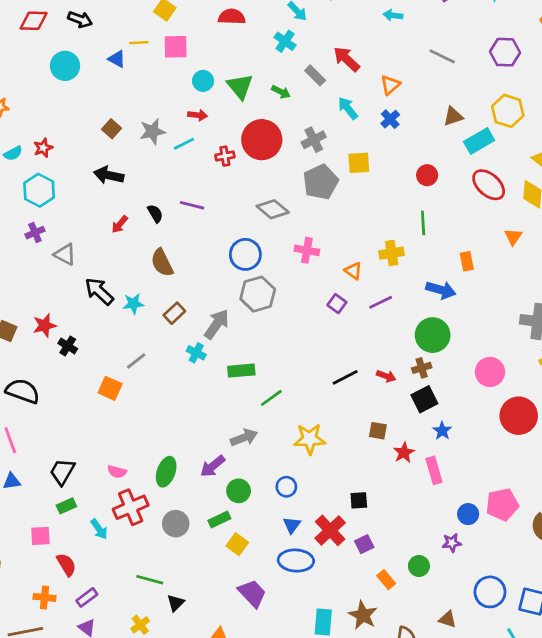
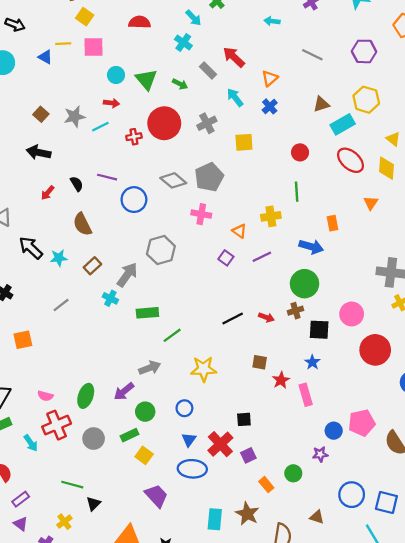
gray pentagon: (321, 182) -> (209, 177), moved
blue circle: (245, 254) -> (134, 200), moved
orange square: (110, 388) -> (23, 340), moved, turned -36
black square: (424, 399) -> (319, 330), moved, turned 30

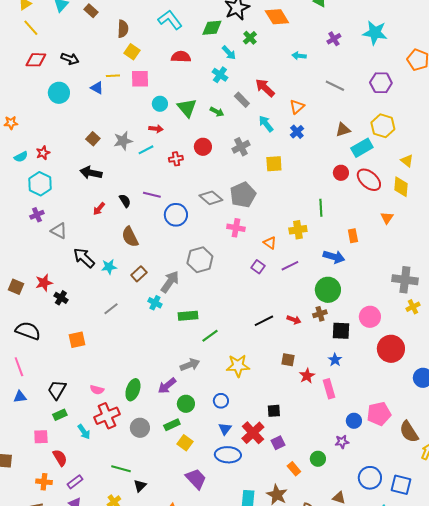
red circle: (164, 123) -> (203, 147), size x0.6
red circle: (300, 152) -> (341, 173), moved

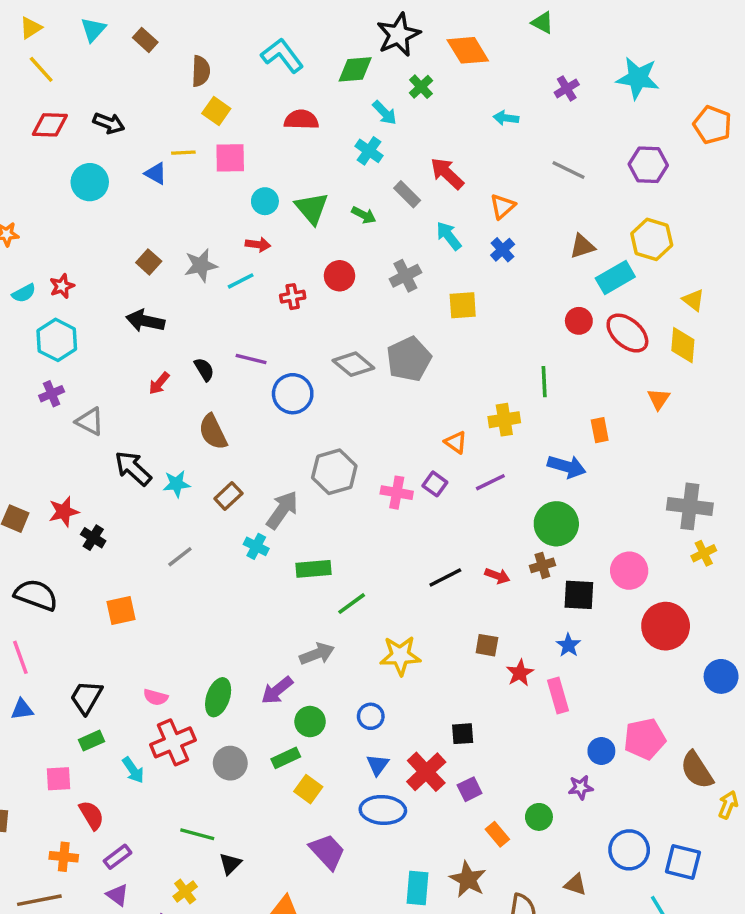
pink cross: (236, 228) -> (397, 493), moved

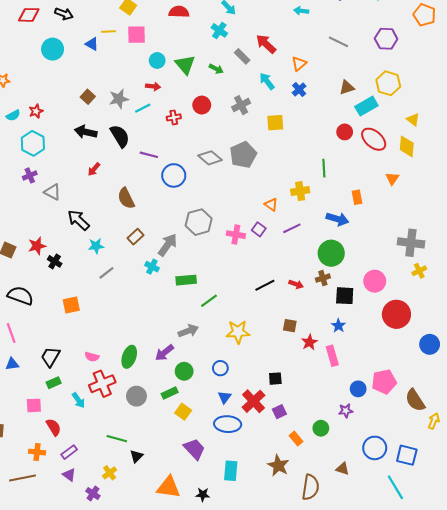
black semicircle: (204, 369) -> (120, 136), moved, size x1.6
cyan star: (176, 484) -> (96, 246), moved
cyan rectangle: (418, 888) -> (231, 471), moved

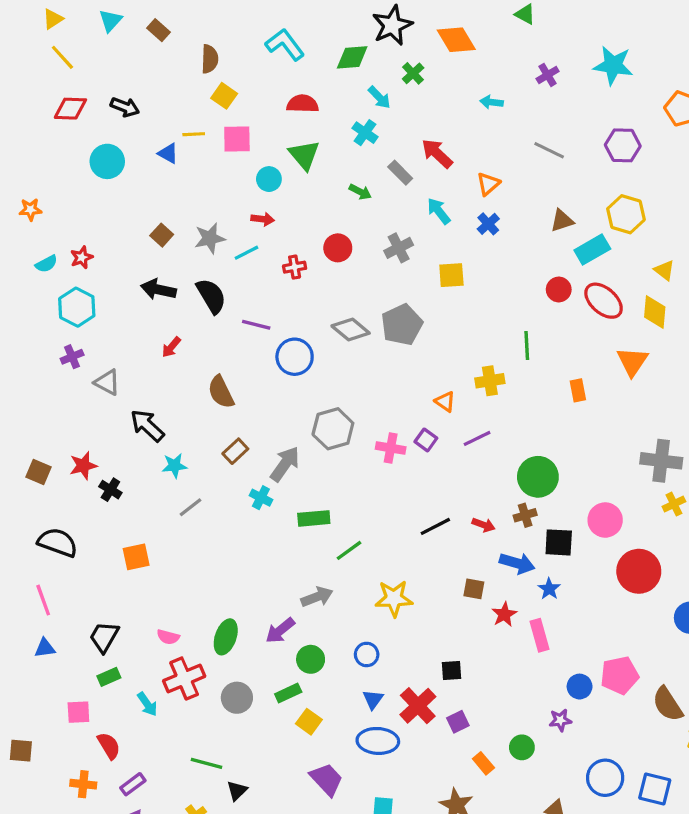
green triangle: (185, 65) -> (304, 155), moved
orange triangle: (392, 179) -> (632, 362), size x1.5
blue arrow: (337, 219) -> (517, 563), moved

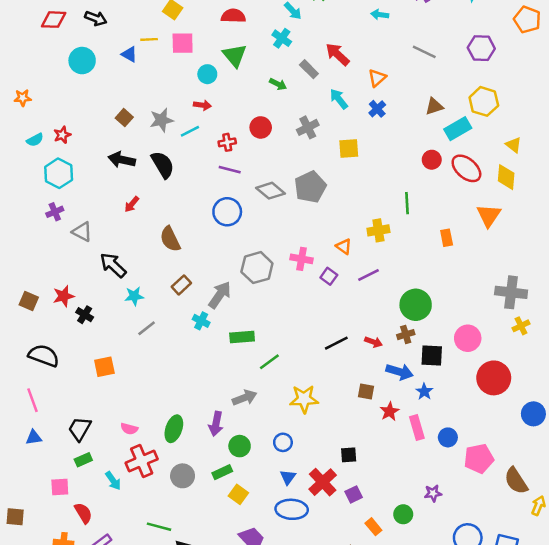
purple line: (256, 325) -> (230, 170), moved
pink cross: (391, 448) -> (302, 259), moved
purple arrow: (280, 630) -> (216, 424), turned -40
blue circle: (580, 687) -> (448, 437), moved

